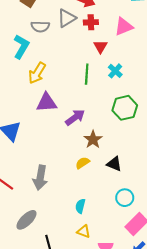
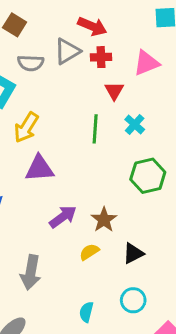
purple arrow: (75, 117) -> (63, 217), moved
black triangle: (114, 164) -> (133, 253), turned -49
cyan circle: (125, 198) -> (133, 300), moved

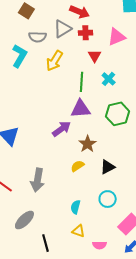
yellow arrow: (26, 127) -> (54, 61), moved
purple triangle: (39, 168) -> (80, 109), moved
purple arrow: (63, 217) -> (61, 129), moved

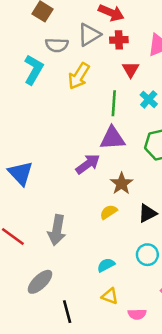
cyan semicircle: (75, 207) -> (106, 265), turned 48

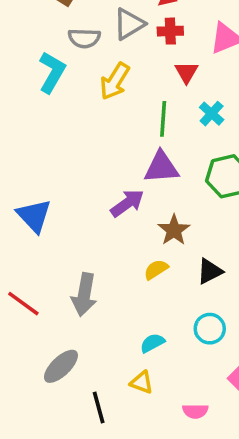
yellow triangle: (110, 296) -> (142, 382), moved

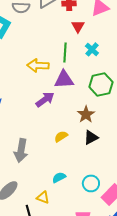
yellow arrow: (115, 81) -> (38, 65), moved, turned 60
brown star: (174, 230) -> (86, 114), moved
cyan circle: (210, 329) -> (91, 183), moved
yellow triangle: (142, 382) -> (43, 197), moved

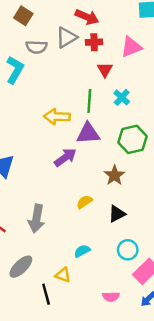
black triangle: (91, 137) -> (117, 214), moved
cyan circle: (91, 183) -> (128, 250), moved

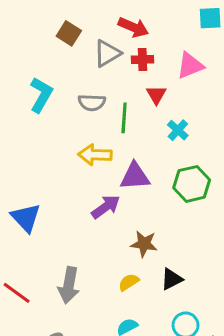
brown square: (23, 16) -> (69, 33), moved
gray semicircle: (36, 47) -> (92, 102), moved
green line: (89, 101) -> (124, 118), moved
brown star: (114, 175) -> (144, 244), moved, turned -30
yellow semicircle: (84, 202) -> (129, 282), moved

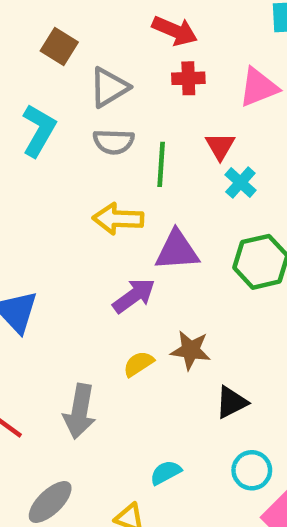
brown square: (69, 33) -> (59, 47), moved
gray triangle: (107, 53) -> (109, 87), moved
red triangle: (156, 95) -> (220, 146), moved
yellow semicircle: (129, 282) -> (138, 364), moved

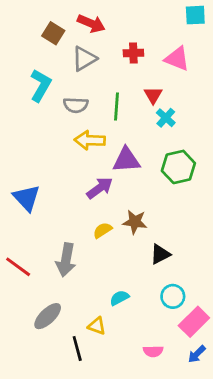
red arrow: (175, 31) -> (91, 23), moved
pink triangle: (259, 87) -> (177, 59), turned 44
gray semicircle: (114, 142) -> (76, 105), moved

